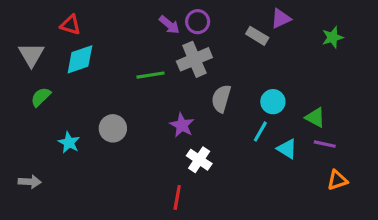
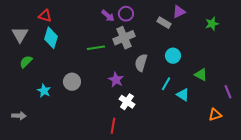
cyan diamond: (80, 59) -> (51, 38), turned -55
cyan circle: (273, 102) -> (173, 56), moved
purple line: (325, 144) -> (228, 92), moved, turned 56

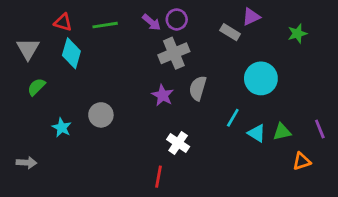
green line: (96, 48) -> (105, 25), moved
cyan circle: (173, 56) -> (261, 78), moved, size x1.5
green triangle: (201, 75) -> (282, 132), moved, turned -40
purple star: (116, 80) -> (163, 95), moved

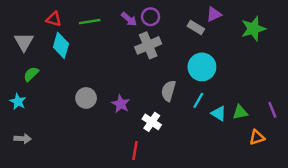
green star: (297, 34) -> (253, 29), size x1.5
cyan circle: (261, 78) -> (202, 67), moved
gray semicircle: (198, 88) -> (168, 91), moved
purple star: (163, 95) -> (121, 104), moved
cyan star: (62, 128) -> (18, 102), moved

